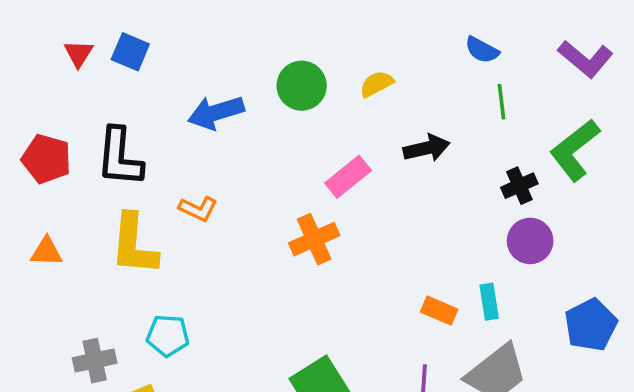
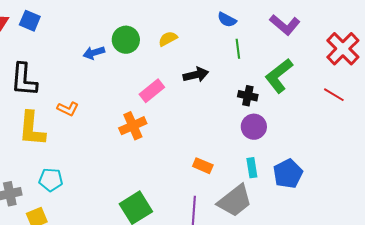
blue arrow: (216, 112) -> (94, 53), moved, size x0.7
black cross: (519, 186) -> (248, 96), turned 36
cyan rectangle: (489, 302) -> (252, 168), moved

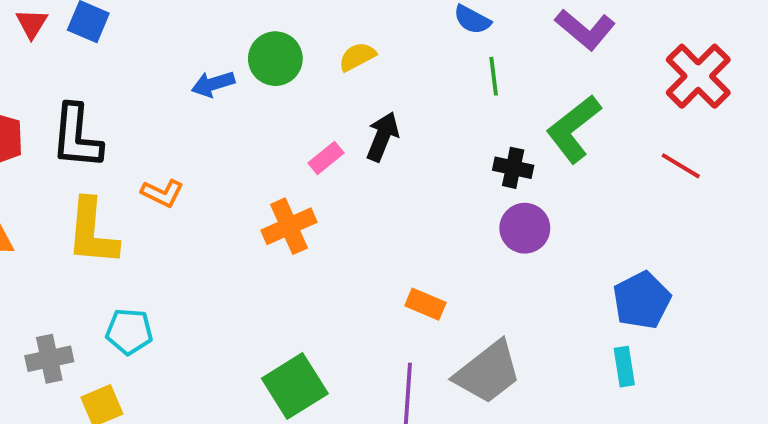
black arrow: (196, 75) -> (383, 137), moved, turned -55
pink rectangle: (152, 91) -> (326, 158), size x0.7
cyan rectangle: (252, 168) -> (624, 367), moved
blue pentagon: (288, 174) -> (642, 300), moved

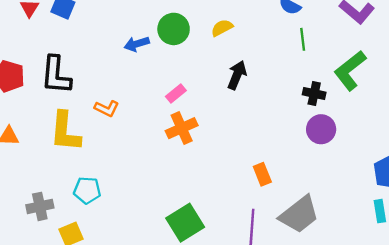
pink rectangle: (326, 158) -> (176, 94), moved
orange rectangle: (425, 304) -> (262, 174), turned 45

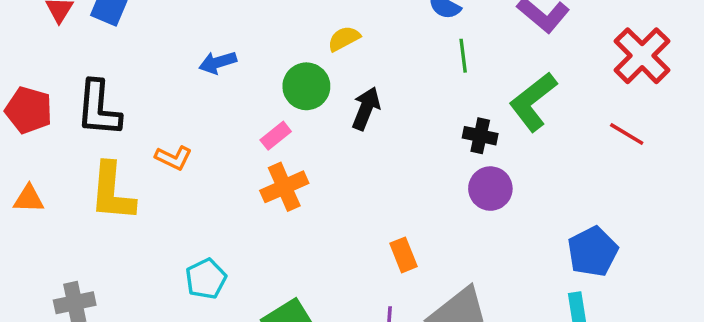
green circle: (174, 29) -> (306, 86), moved
cyan pentagon: (87, 190) -> (206, 279), moved, turned -30

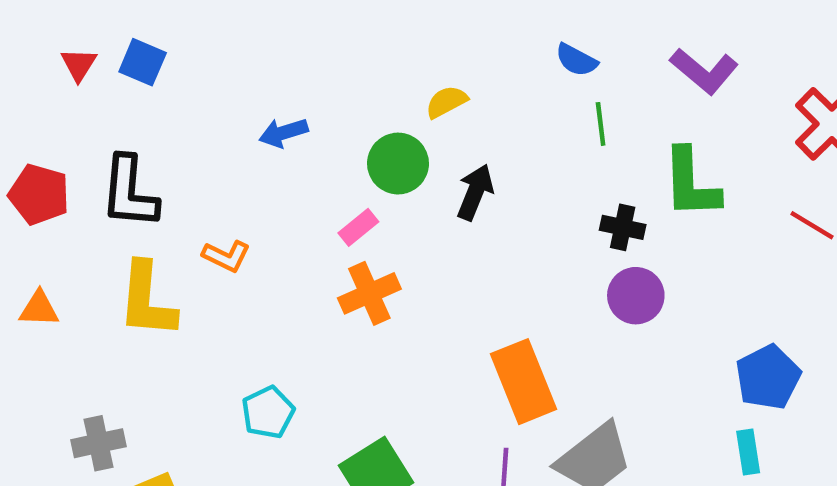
green L-shape: (533, 102) -> (691, 183), turned -54
orange rectangle: (404, 255) -> (524, 382), size x1.8

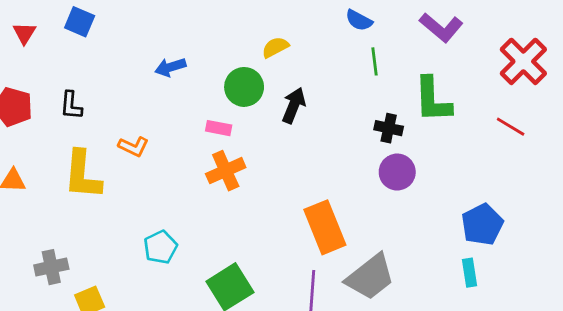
red triangle: (79, 64) -> (24, 33), moved
black L-shape: (129, 192) -> (71, 105), size x0.6
pink rectangle: (358, 227) -> (219, 128), turned 50

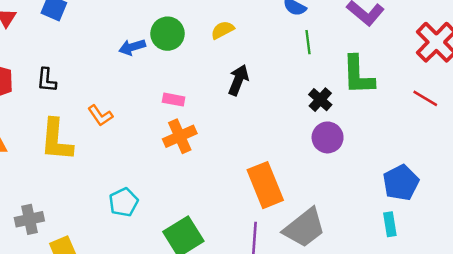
green circle: (244, 87) -> (168, 34), moved
black cross: (389, 128) -> (320, 100), turned 30
orange L-shape: (133, 147) -> (100, 115), turned 30

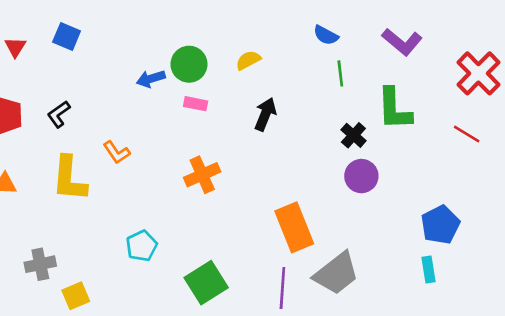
black L-shape: (47, 80) -> (59, 114), turned 50
pink rectangle: (174, 100) -> (196, 104), moved

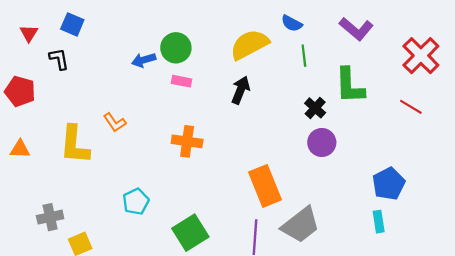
yellow semicircle: (248, 60) -> (249, 44), moved, size x1.8
black L-shape: (59, 114) -> (59, 59), moved, turned 115
orange cross: (202, 175) -> (187, 141), turned 32

